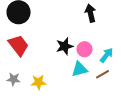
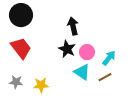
black arrow: (91, 13) -> (73, 26), moved
black star: (65, 46) -> (67, 49), turned -30
cyan triangle: (80, 69) -> (82, 72), turned 48

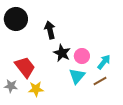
black arrow: (73, 26) -> (50, 30), moved
red trapezoid: (21, 48) -> (25, 67), moved
cyan triangle: (82, 72) -> (77, 76), turned 36

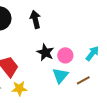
black arrow: (50, 30) -> (35, 19), moved
cyan arrow: (104, 62) -> (92, 53), moved

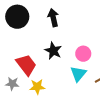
black star: (45, 52) -> (53, 51), moved

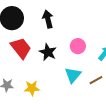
pink circle: (83, 54) -> (78, 46), moved
red trapezoid: (26, 65) -> (21, 48), moved

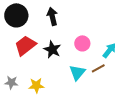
red trapezoid: (21, 48) -> (25, 45), turned -90
brown line: (96, 80) -> (98, 68), moved

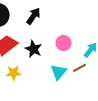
black arrow: (52, 16) -> (34, 16), turned 48
yellow star: (36, 85) -> (14, 73), moved

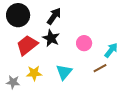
black star: (34, 49) -> (51, 38), moved
cyan triangle: (58, 72) -> (64, 72), moved

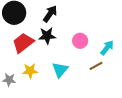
black star: (51, 38) -> (47, 36), turned -30

